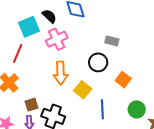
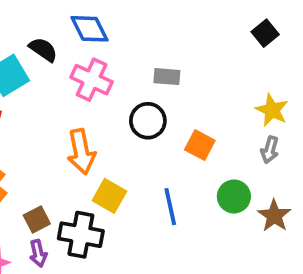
pink cross: (57, 39) -> (92, 80), moved, turned -30
yellow square: (83, 90) -> (109, 196), moved

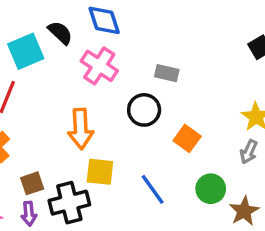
yellow square: (109, 196) -> (100, 172), turned -32
blue line: (170, 207) -> (153, 189), turned -32
black cross: (81, 235) -> (69, 203), turned -33

